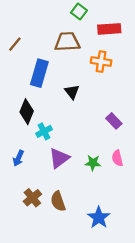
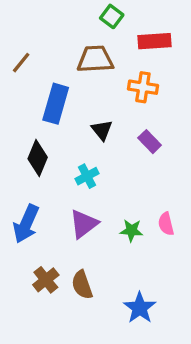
purple rectangle: (114, 121) -> (150, 142), moved
cyan cross: (44, 131) -> (87, 176), moved
blue arrow: (18, 158) -> (26, 224), size x1.6

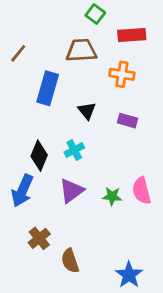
purple rectangle: (150, 142) -> (128, 121), turned -30
black diamond: (38, 158) -> (39, 156), moved
pink semicircle: (166, 224) -> (142, 191), size x1.4
brown semicircle: (82, 285) -> (70, 261), moved
blue star: (140, 308) -> (129, 275), moved

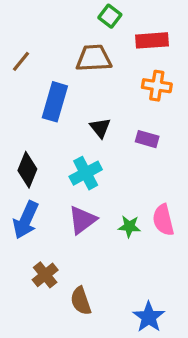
orange cross: (122, 74) -> (157, 86), moved
cyan cross: (74, 150) -> (86, 173), size x1.4
black diamond: (39, 156) -> (27, 170), moved

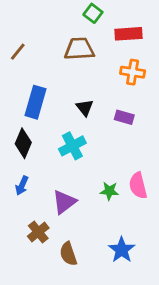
blue rectangle: (55, 102) -> (36, 102), moved
blue arrow: (26, 220) -> (22, 186), size x0.6
purple triangle: (82, 220) -> (64, 202), moved
blue star: (149, 317) -> (122, 250), moved

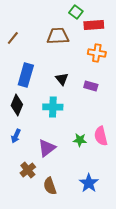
green square: (93, 13) -> (76, 12), moved
cyan cross: (72, 146) -> (53, 107), turned 30

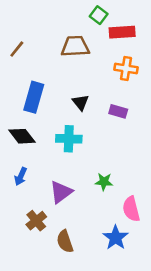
black diamond: (17, 105) -> (22, 136), turned -60
pink semicircle: (101, 136) -> (131, 209), moved

